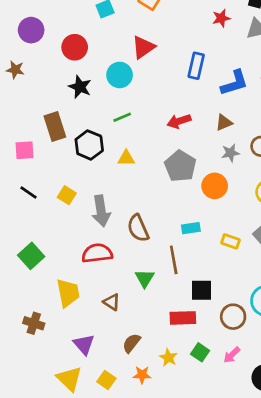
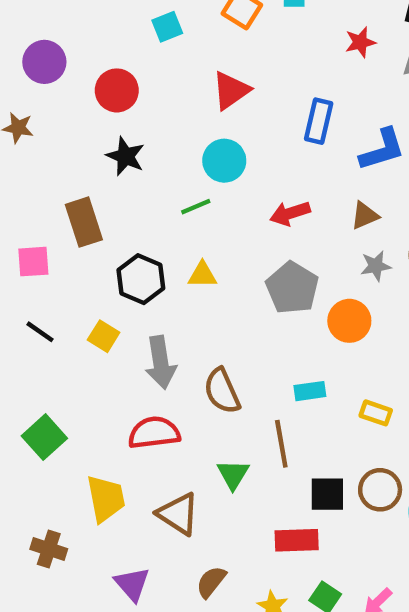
cyan circle: (120, 75) -> (224, 161), moved
black hexagon: (89, 145) -> (141, 279), moved
brown triangle: (112, 302) -> (178, 514), size x1.5
brown circle: (233, 317) -> (380, 490), moved

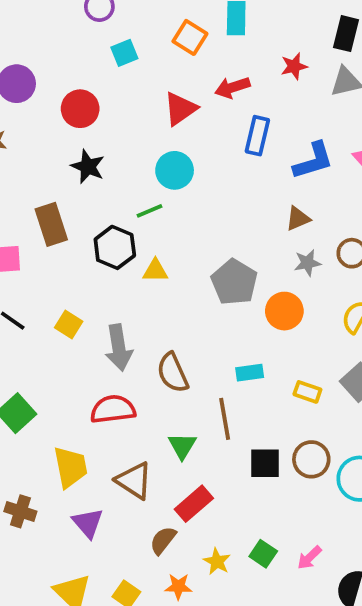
red arrow: (290, 213) -> (232, 88), moved
black hexagon: (141, 279) -> (115, 247), moved
red rectangle: (297, 540) -> (194, 504), moved, turned -39
purple triangle: (132, 584) -> (88, 523), moved

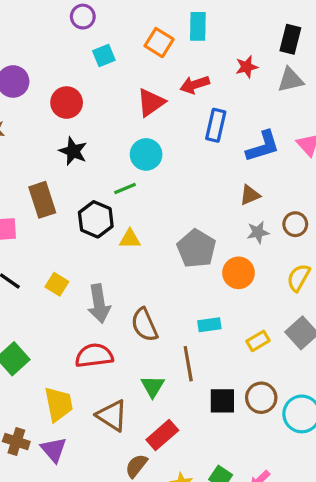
yellow rectangle: (307, 392) -> (258, 341), turned -50
purple triangle: (88, 523) -> (54, 450), moved

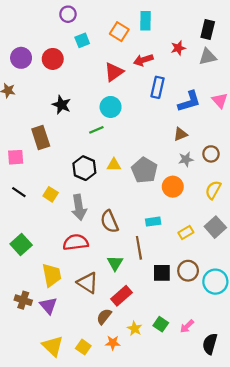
red circle: (67, 103) -> (53, 59), moved
black hexagon: (96, 219) -> (84, 168), moved
yellow triangle: (130, 239) -> (114, 165), moved

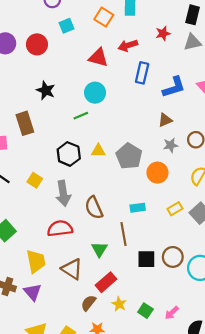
red triangle: (114, 72) -> (98, 58), turned 50
yellow rectangle: (186, 232) -> (175, 209), moved
yellow star: (135, 329) -> (119, 304), moved

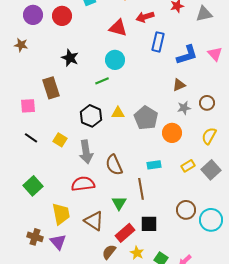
black square: (146, 259) -> (149, 224), moved

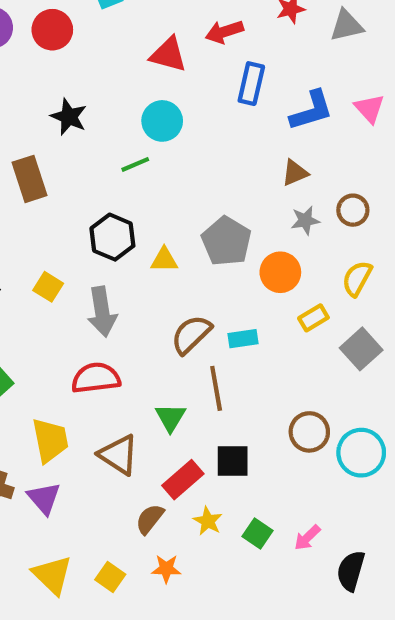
yellow triangle: (118, 113) -> (164, 260), moved
brown semicircle: (114, 165) -> (191, 334), moved, turned 70
yellow rectangle: (188, 166) -> (313, 318), moved

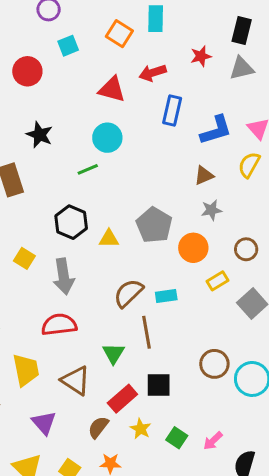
brown circle: (353, 210) -> (246, 249), moved
yellow semicircle: (357, 278) -> (249, 165), moved
purple triangle: (44, 498) -> (44, 423), moved

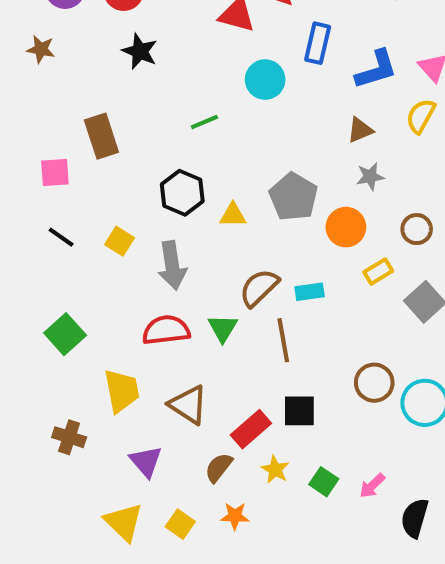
black star: (39, 135) -> (140, 51), moved
cyan circle: (107, 138) -> (265, 80), moved
green triangle: (113, 353) -> (223, 328), moved

